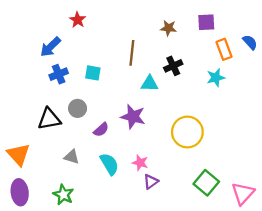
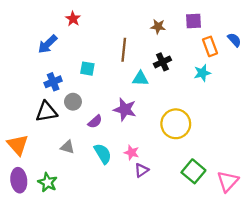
blue cross: (59, 74) -> (53, 82), moved
green star: (63, 195) -> (48, 182), moved

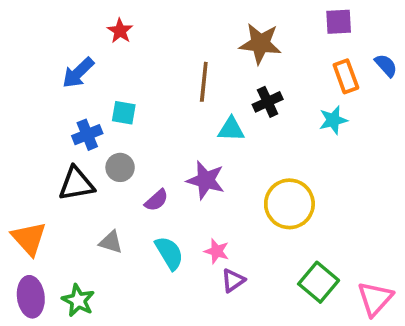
purple square: (193, 21) -> (339, 22), moved
brown star: (158, 27) -> (260, 44), size x1.6
cyan square: (87, 69) -> (124, 113), moved

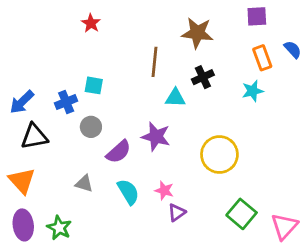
blue arrow: (78, 73) -> (22, 102), moved
black triangle: (76, 184) -> (34, 137), moved
purple semicircle: (156, 200) -> (119, 152), size x1.4

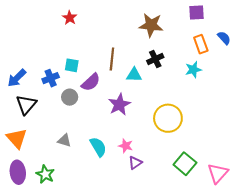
brown line: (155, 62) -> (112, 59), moved
black triangle: (34, 137) -> (26, 104), turned -40
purple star: (156, 137) -> (119, 104), turned 30
purple semicircle: (119, 152) -> (91, 82), moved

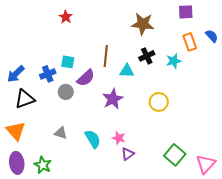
cyan star: (193, 70) -> (174, 61), moved
black triangle: (26, 104) -> (25, 99), turned 30
yellow circle: (168, 118) -> (159, 102), moved, size x0.7

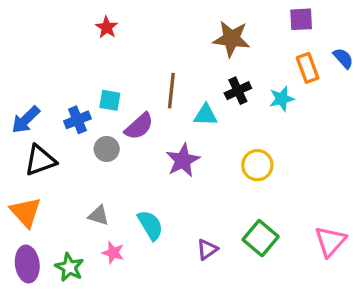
pink star: (119, 138) -> (113, 253), moved
green square: (175, 155) -> (261, 238), moved
pink triangle: (206, 164) -> (330, 241), moved

